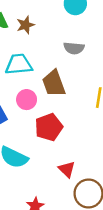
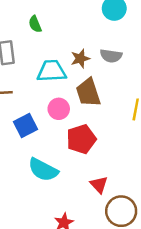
brown star: (25, 25) -> (80, 59), moved

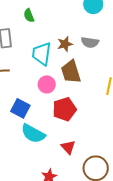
cyan trapezoid: (52, 71) -> (42, 54), turned -80
blue square: (25, 125) -> (20, 108), moved, turned -36
red triangle: (99, 185) -> (68, 147), moved

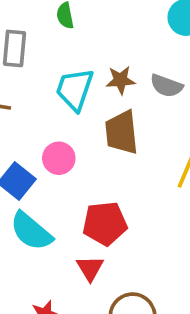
pink circle: (47, 84) -> (59, 158), moved
red pentagon: (65, 109) -> (105, 223), moved

